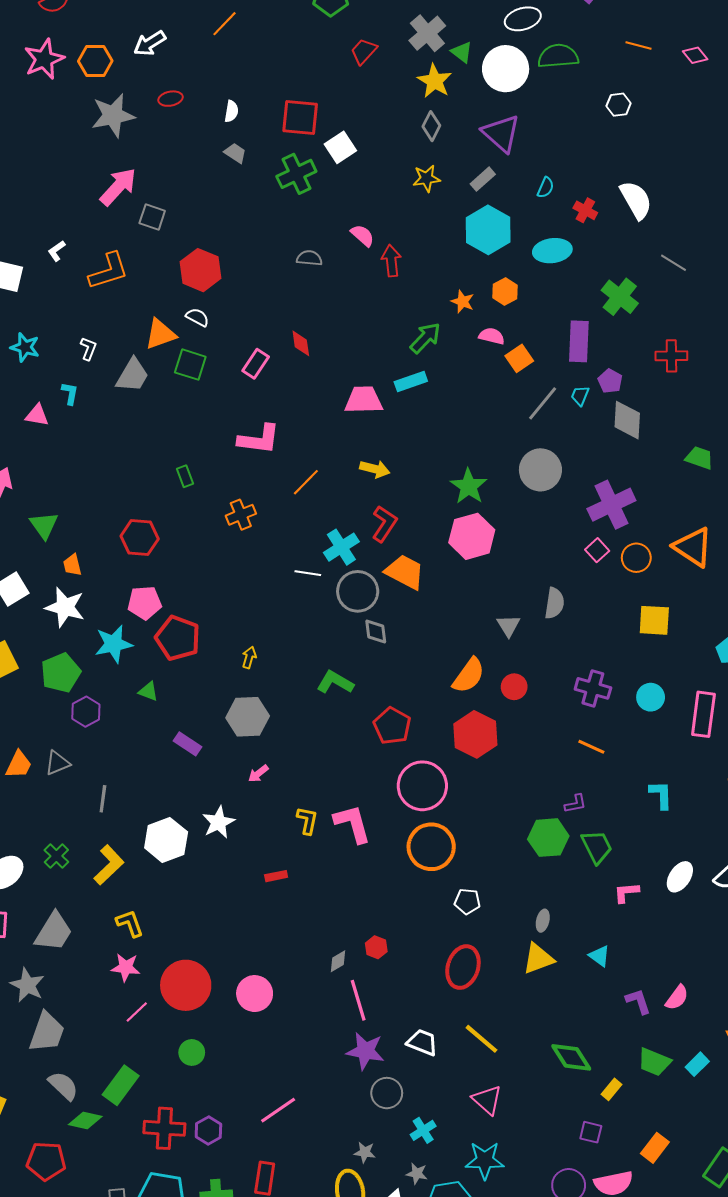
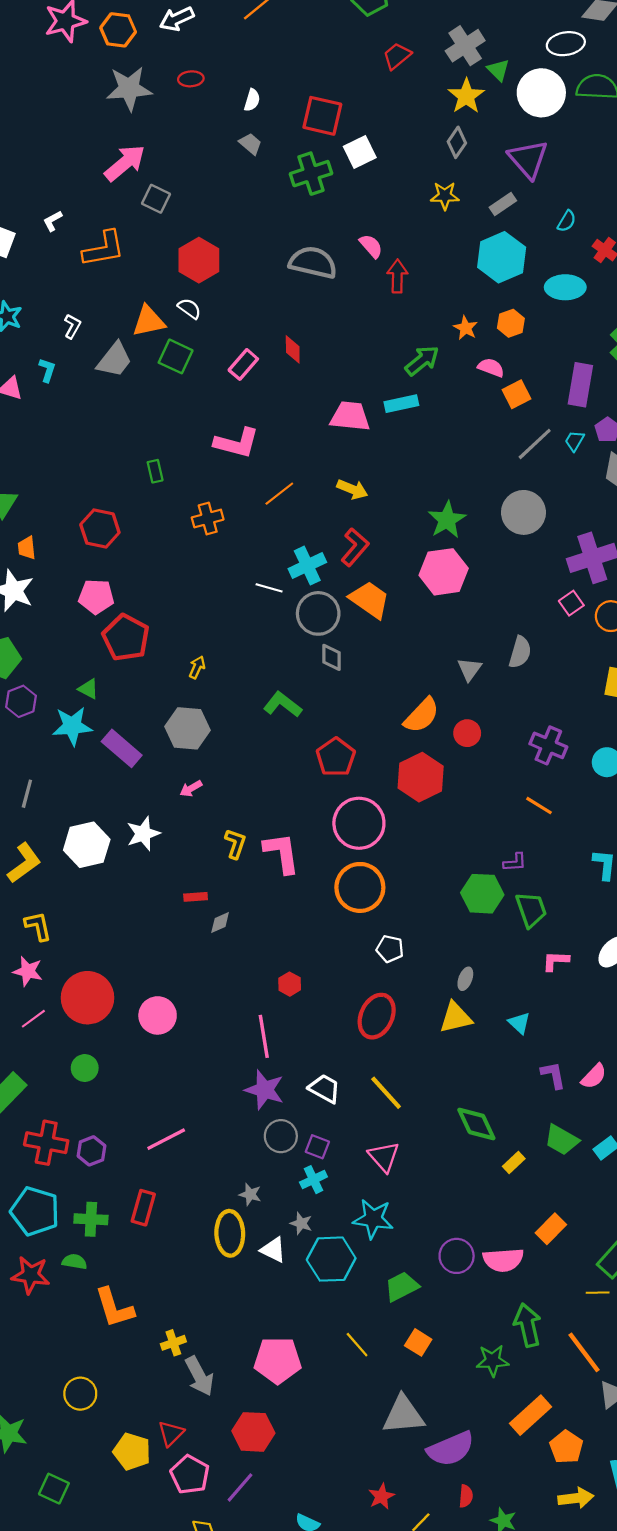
gray semicircle: (309, 258) -> (313, 262), size x1.8
cyan star: (114, 644) -> (72, 726), moved
purple rectangle: (187, 744) -> (122, 748), size x1.4
gray diamond: (338, 961) -> (220, 922), moved
purple square: (591, 1132) -> (317, 1147), moved

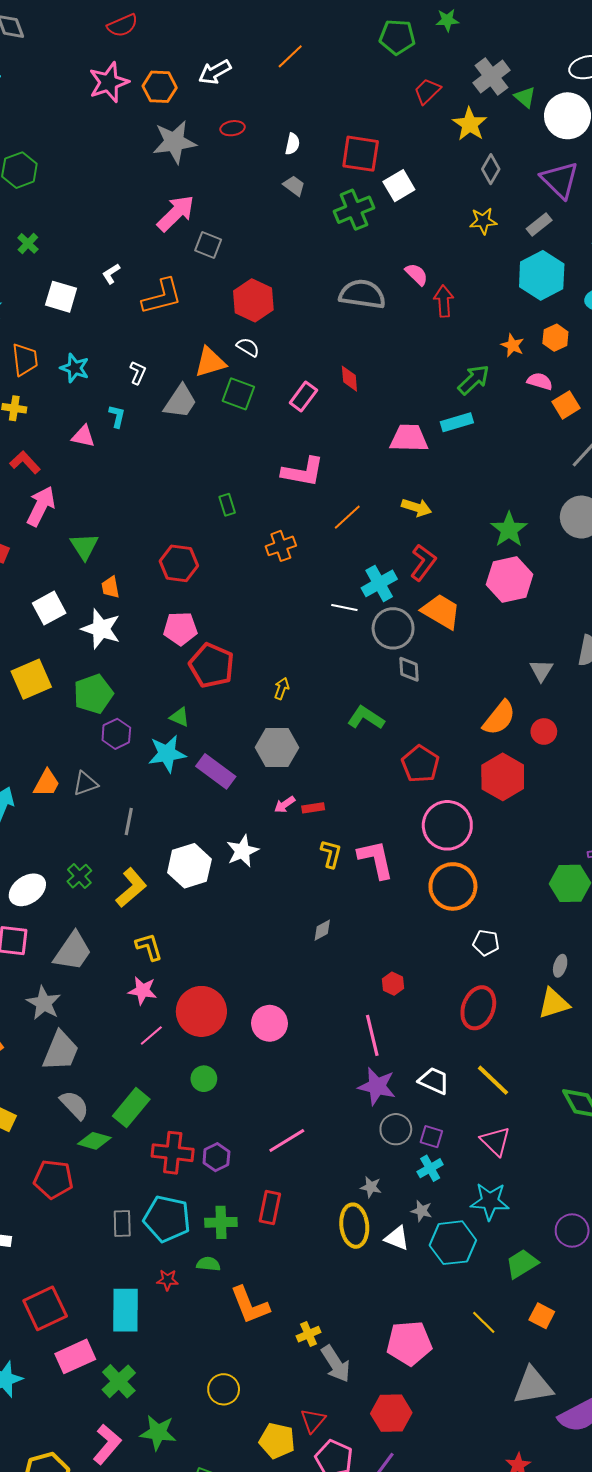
yellow star: (466, 96) -> (470, 124), moved
red rectangle: (196, 897) -> (313, 808), moved
red star: (31, 1275) -> (168, 1280), size x0.6

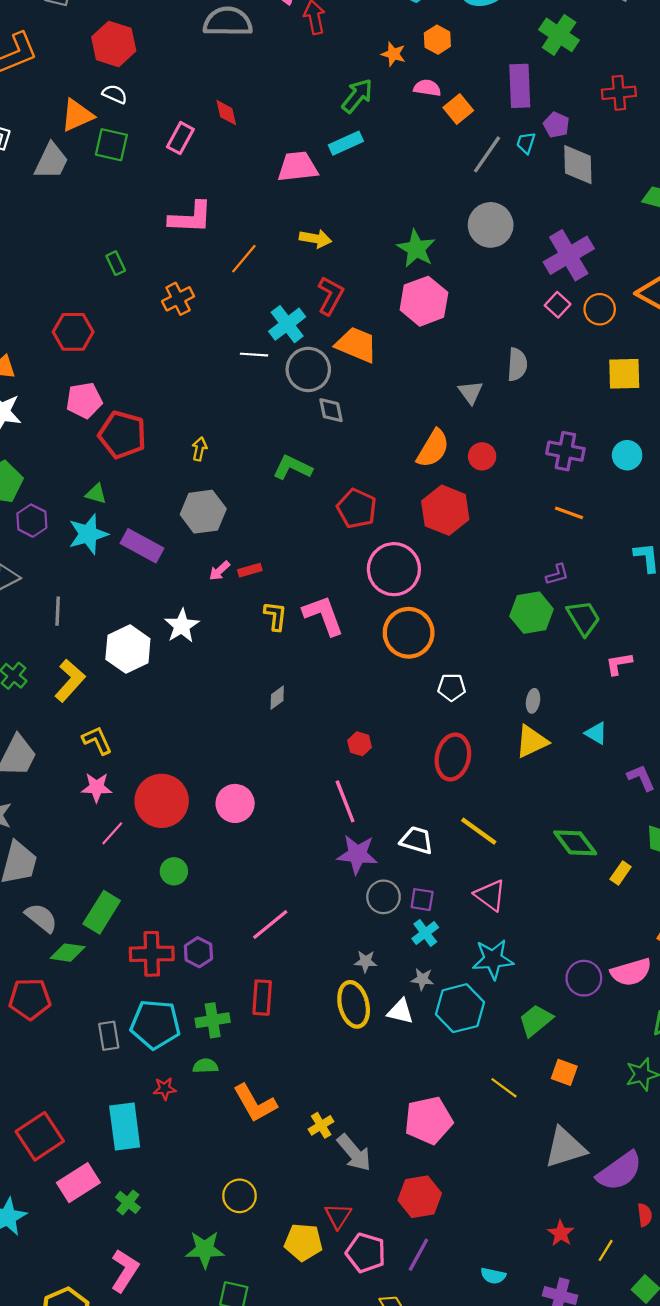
green cross: (119, 1381) -> (128, 1202), size x0.7
green star: (158, 1433) -> (205, 1249), moved

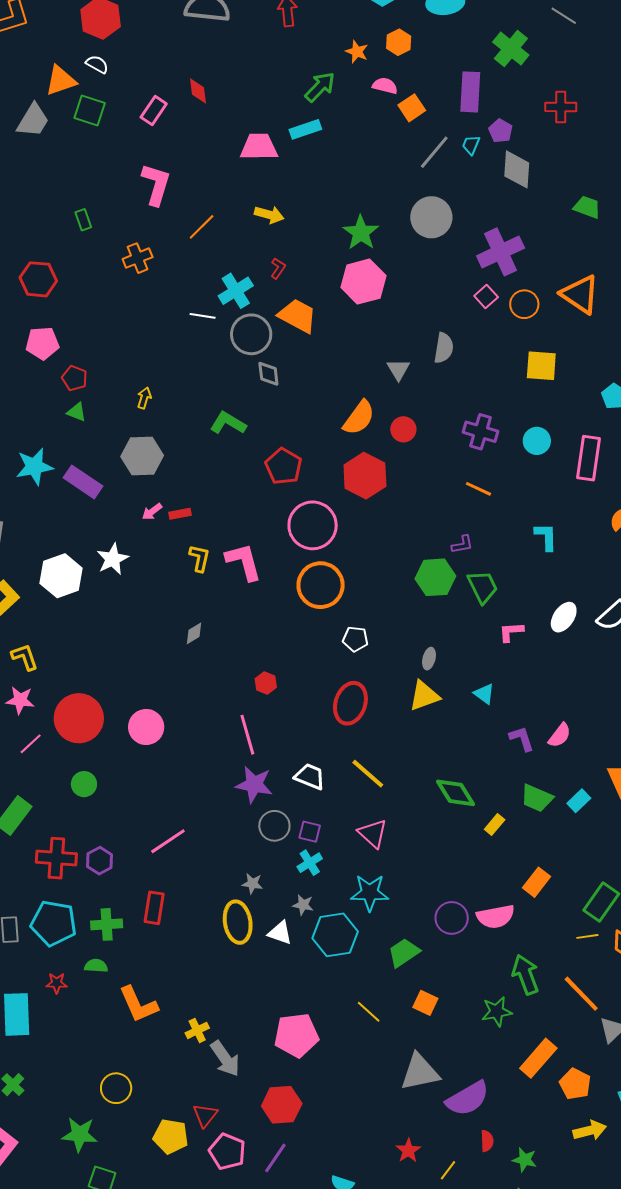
pink L-shape: (191, 218) -> (156, 184), turned -81
red L-shape: (330, 296) -> (278, 268), size x0.6
red pentagon: (122, 435) -> (75, 378), size x0.6
green triangle: (96, 494) -> (77, 412), moved

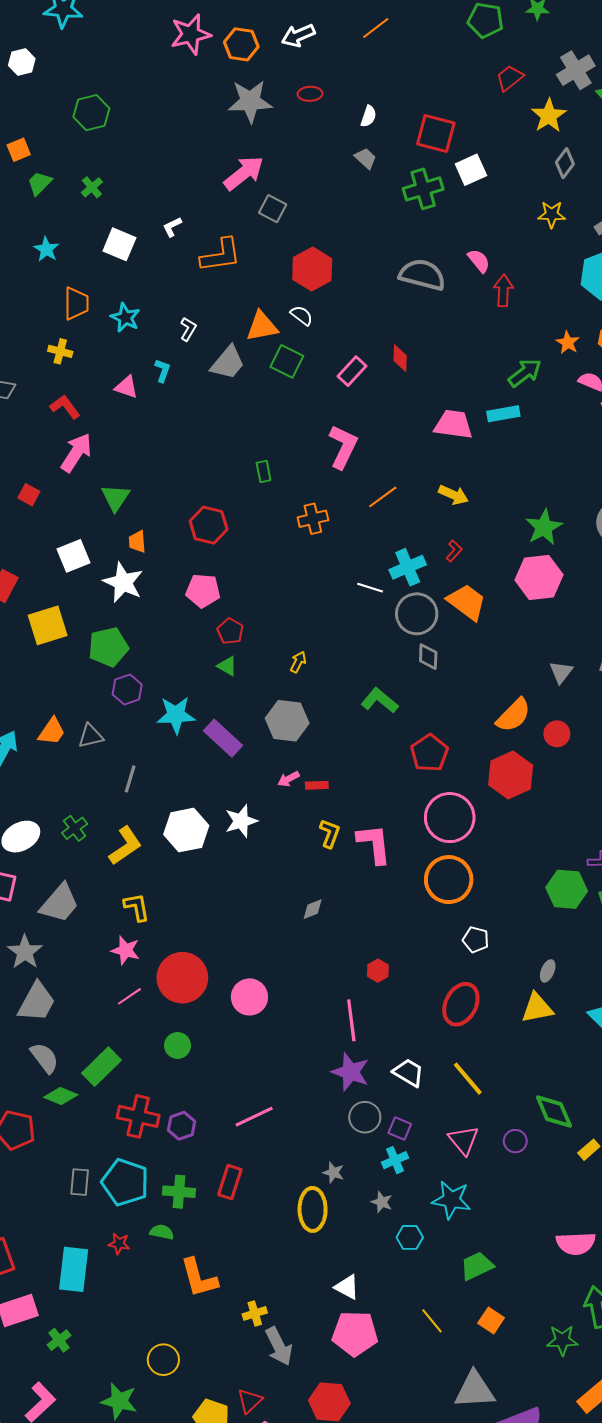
purple circle: (452, 918) -> (515, 1141), moved, size x0.7
white triangle: (280, 933) -> (347, 1287), moved
cyan hexagon: (335, 935) -> (410, 1237), size x0.6

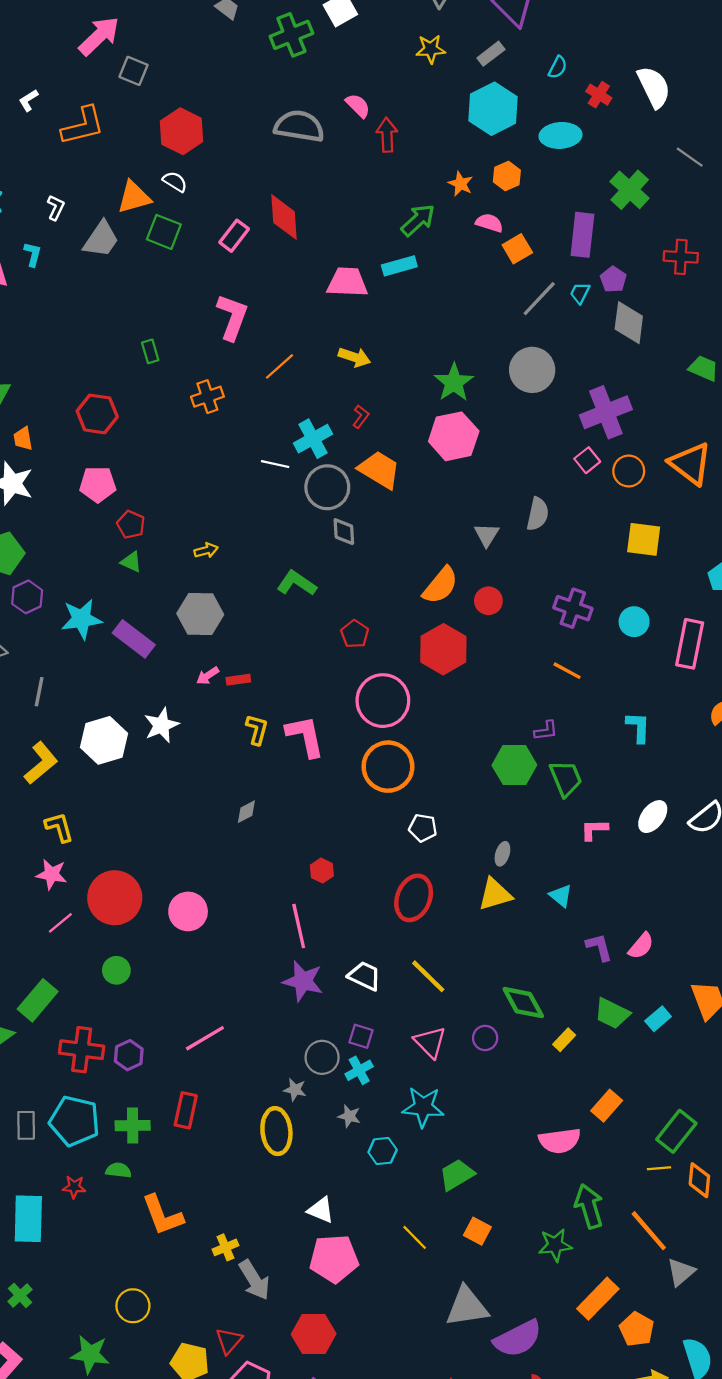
red diamond: (400, 358) -> (284, 217), size x1.6
yellow arrow: (298, 662) -> (206, 550), turned 55
red pentagon: (429, 753) -> (355, 634), size x0.7
gray circle: (365, 1117) -> (322, 1057), moved

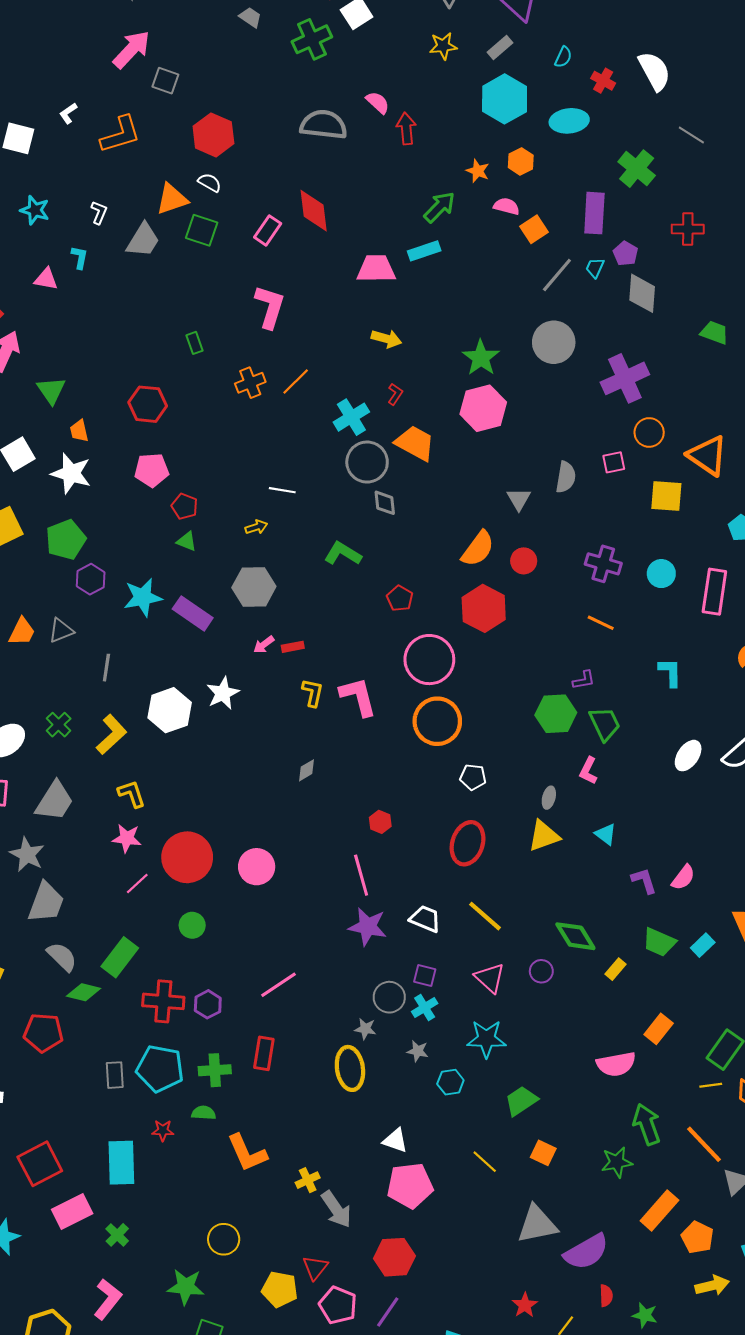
orange line: (280, 366) -> (296, 381), moved
pink square: (587, 460) -> (614, 462), moved, turned 30
white line: (275, 464) -> (282, 490), moved
orange triangle: (690, 464) -> (708, 456), moved
pink L-shape: (594, 830) -> (588, 771), moved, turned -60

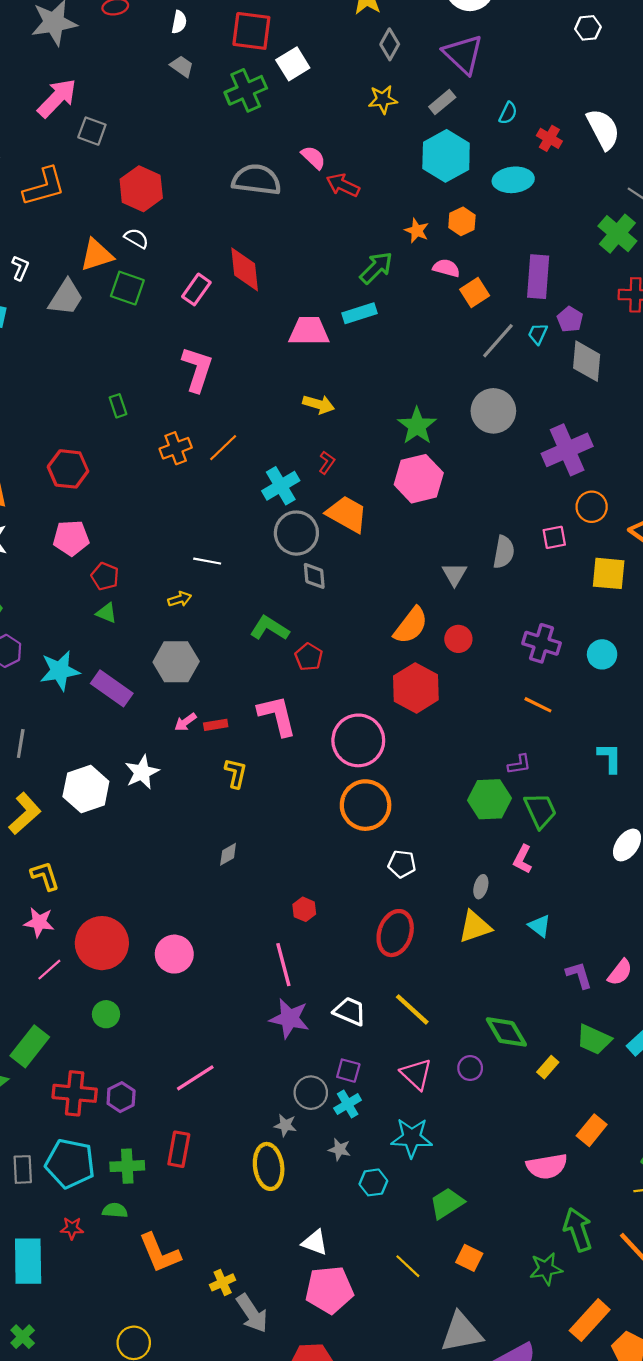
red arrow: (406, 129) -> (343, 185), turned -60
green cross: (637, 169) -> (617, 234), moved
red pentagon: (400, 598) -> (309, 657), moved
pink L-shape: (358, 697) -> (277, 716), moved

